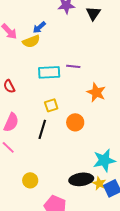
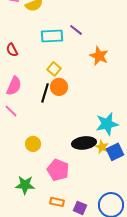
purple line: (73, 66) -> (76, 30), turned 32
yellow square: (51, 105) -> (54, 69), turned -32
orange circle: (75, 122) -> (59, 87), moved

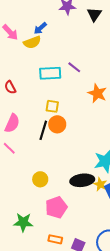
yellow square: (54, 69) -> (52, 106), turned -32
yellow circle: (33, 144) -> (40, 179), moved
pink pentagon: (58, 170) -> (56, 207), turned 30

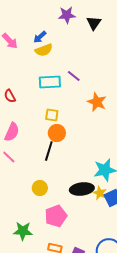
yellow semicircle: (32, 42) -> (44, 50), moved
black line: (43, 130) -> (49, 151), moved

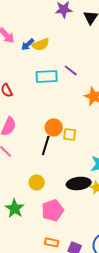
blue arrow: (40, 37) -> (28, 44), moved
yellow square: (52, 115) -> (70, 134), moved
green star: (23, 231) -> (15, 208), moved, turned 30

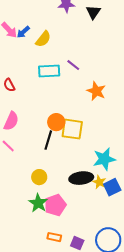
blue arrow: (28, 44) -> (23, 32), moved
yellow semicircle: (41, 44) -> (43, 39), turned -30
yellow square: (70, 134) -> (72, 129), size x1.6
green star: (15, 208) -> (38, 203), moved

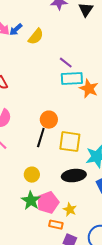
cyan rectangle: (49, 71) -> (72, 79), moved
yellow square: (72, 129) -> (70, 142), moved
yellow star: (99, 182) -> (70, 210), moved
orange rectangle: (54, 237) -> (56, 225), moved

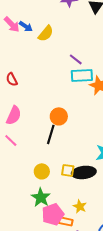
blue arrow: (16, 30) -> (26, 26), turned -104
yellow square: (70, 142) -> (68, 170), moved, size x0.6
pink pentagon: (48, 203) -> (53, 214), moved

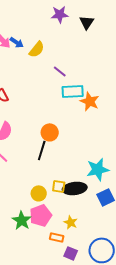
purple line: (76, 59) -> (60, 71), moved
yellow circle: (42, 171) -> (39, 193), moved
green star: (41, 197) -> (22, 220), moved
pink pentagon: (53, 214) -> (41, 215), moved

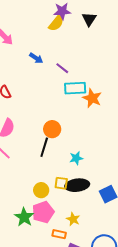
blue arrow: (17, 42) -> (36, 58), moved
yellow semicircle: (37, 49) -> (56, 23), moved
cyan star: (98, 169) -> (76, 158), moved, size x0.6

